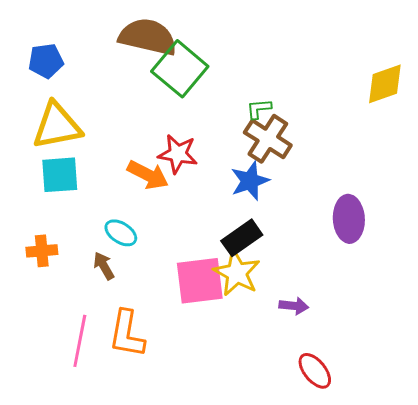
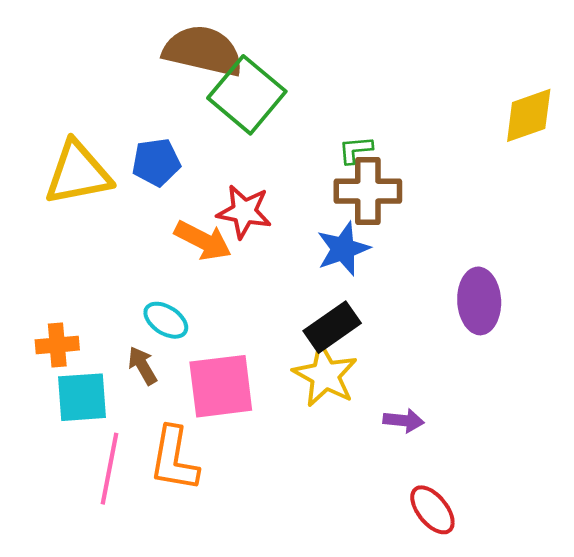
blue pentagon: (46, 61) -> (156, 162), moved
brown cross: (268, 139) -> (368, 191), turned -33
cyan square: (60, 175) -> (82, 397), moved
pink square: (200, 281) -> (221, 386), moved

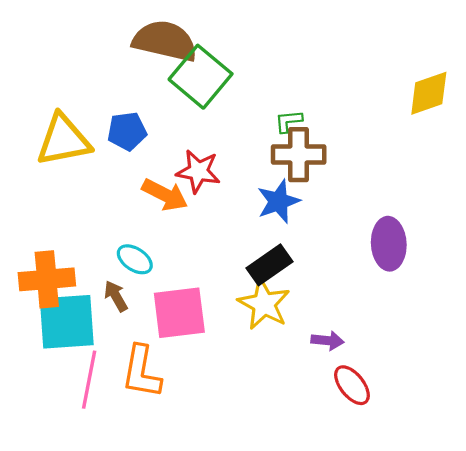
orange cross: (57, 345) -> (47, 279), size x1.6
cyan square: (82, 397) -> (67, 322), size x1.4
red ellipse: (432, 510) -> (352, 385), moved

